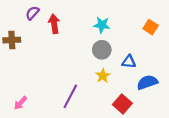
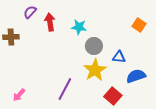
cyan star: (102, 25) -> (79, 27), moved
yellow star: (103, 76) -> (95, 70), size x1.6

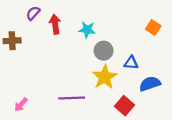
purple line: (65, 89) -> (72, 98), turned 60

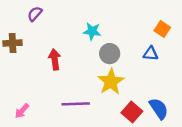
red arrow: (55, 24) -> (55, 59), moved
blue triangle: (131, 63) -> (151, 54), moved
blue semicircle: (150, 84) -> (159, 109), moved, turned 75

